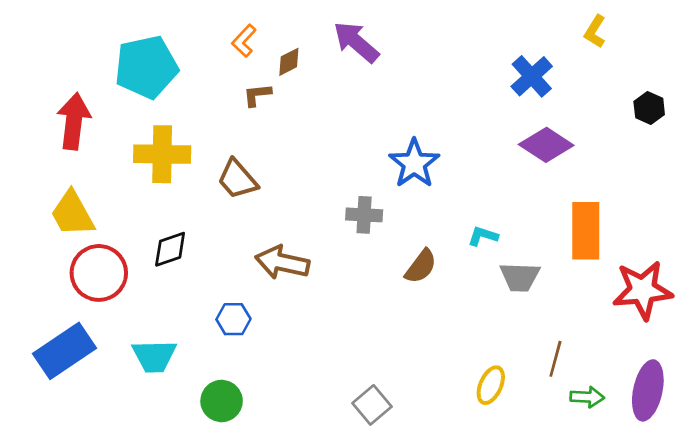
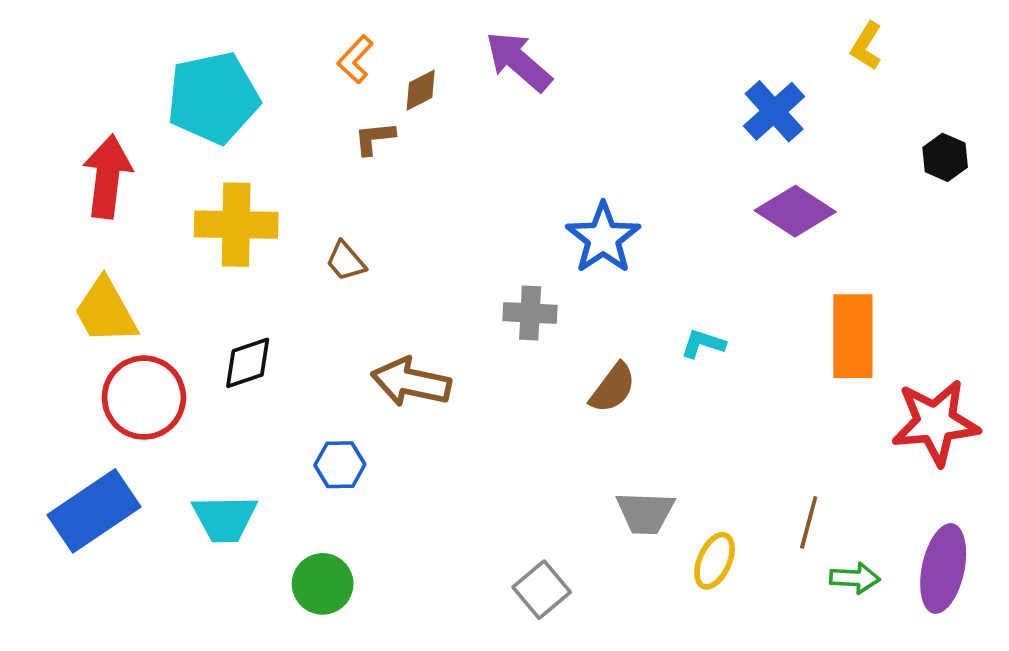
brown trapezoid: (237, 179) -> (346, 261), size x0.7
gray trapezoid: (520, 277) -> (645, 513), moved

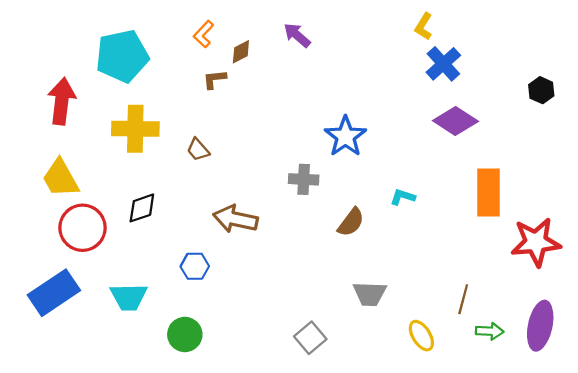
yellow L-shape: (866, 46) -> (424, 26), moved
purple arrow: (519, 61) -> (297, 35), size x0.7
yellow ellipse: (715, 561) -> (421, 336), moved, turned -56

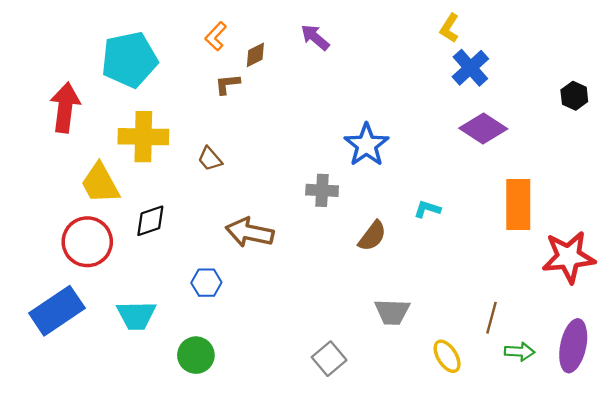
yellow trapezoid: (61, 178) -> (100, 183), moved

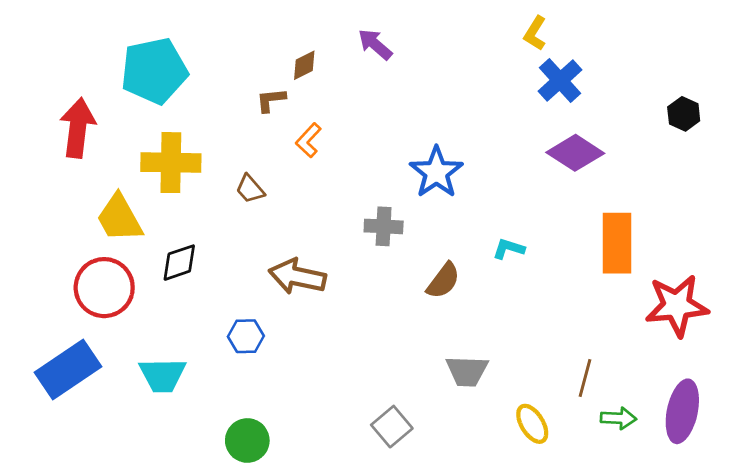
orange L-shape: (216, 36) -> (308, 140), moved
green circle: (196, 355) -> (247, 440), moved

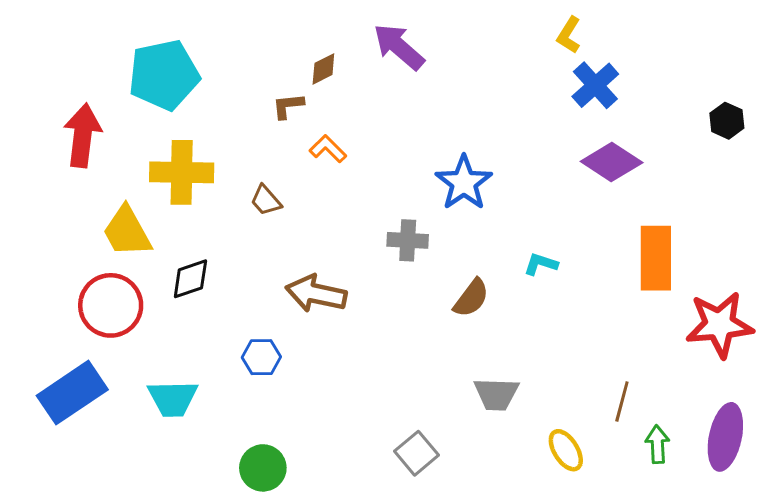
purple arrow: (375, 44) -> (399, 47), size x1.4
orange L-shape: (308, 140) -> (328, 149), turned 92
green arrow: (618, 418) -> (657, 444), turned -96

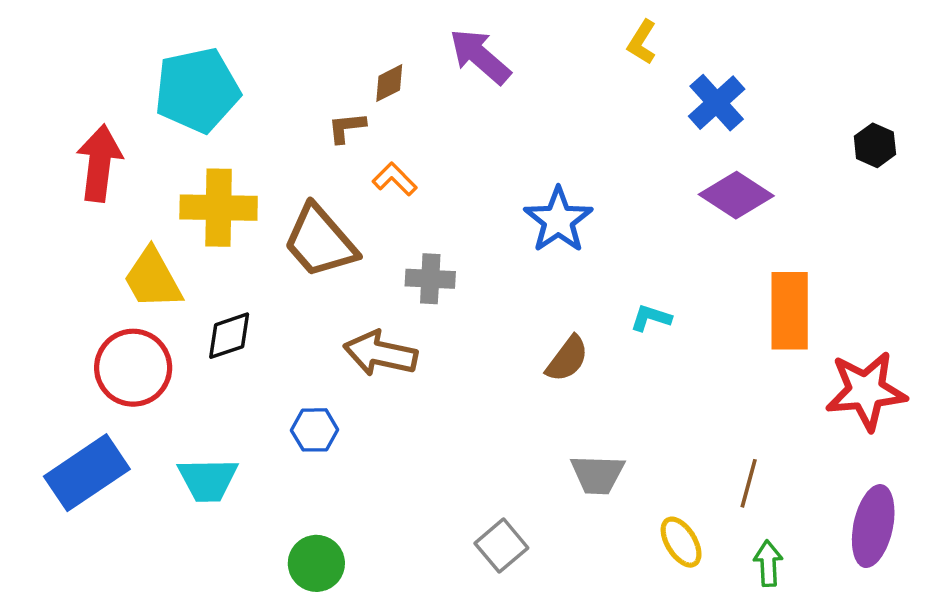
yellow L-shape: (569, 35) -> (642, 42), moved
brown trapezoid: (266, 200) -> (320, 241), size x2.0
gray cross: (408, 240) -> (430, 279), moved
green arrow: (657, 444) -> (768, 563), moved

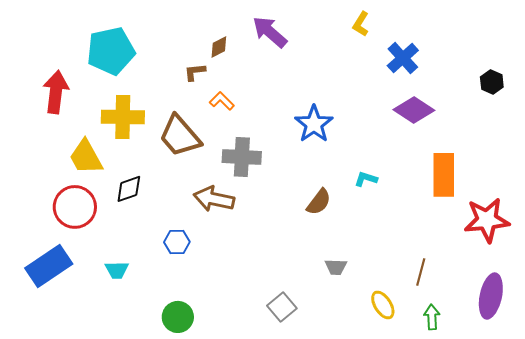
gray cross: (430, 279) -> (242, 157), size x1.4
gray trapezoid: (597, 474) -> (336, 267), size x0.7
cyan trapezoid: (208, 480) -> (117, 270), size x0.7

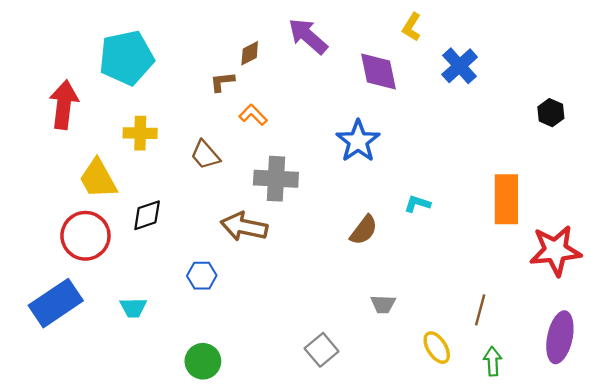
black hexagon: (492, 82) -> (551, 113), moved
purple diamond: (414, 110) -> (379, 72), moved, turned 45
yellow cross: (123, 117) -> (140, 133), size x0.7
brown trapezoid: (180, 136) -> (205, 155), size x0.6

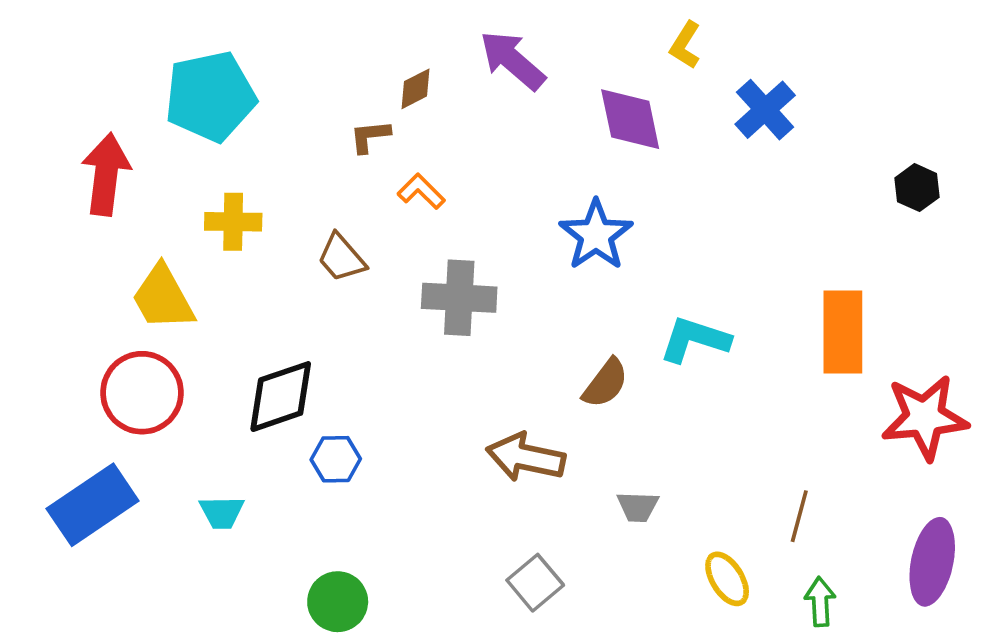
cyan L-shape: (417, 204) -> (695, 340), size x1.6
black diamond: (147, 215) -> (281, 397), moved, size x1.4
brown arrow: (244, 227) -> (526, 457), moved

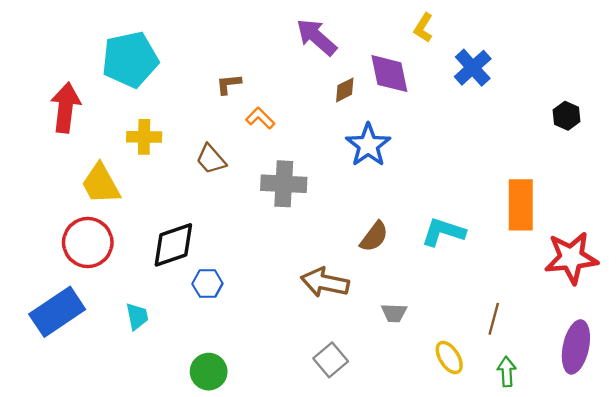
brown diamond: (416, 89) -> (345, 90), moved
cyan L-shape: (695, 340) -> (443, 232), moved
cyan trapezoid: (222, 512) -> (137, 316), turned -100

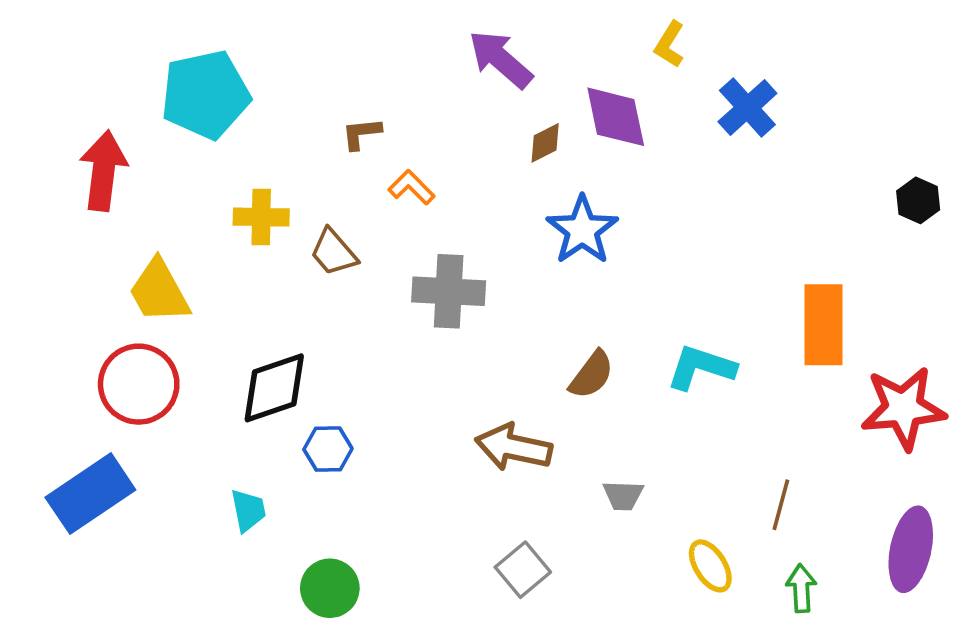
black hexagon: (567, 116) -> (918, 200), moved
yellow cross: (144, 137) -> (261, 217), moved
cyan trapezoid: (137, 316) -> (248, 510), moved

